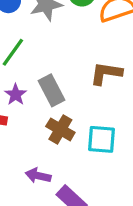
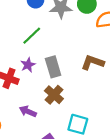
cyan square: (102, 139) -> (78, 124), moved
purple arrow: (38, 176) -> (28, 111), moved

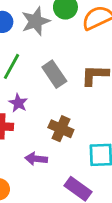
gray rectangle: (53, 67) -> (54, 74), moved

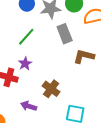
gray rectangle: (54, 74) -> (65, 34), moved

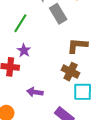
brown L-shape: (84, 56) -> (77, 46), moved
brown cross: (51, 89) -> (71, 72), moved

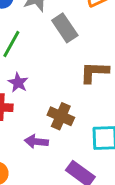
brown cross: (71, 72) -> (61, 116), moved

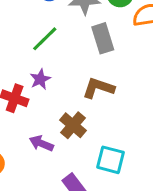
brown L-shape: (94, 72) -> (98, 88), moved

